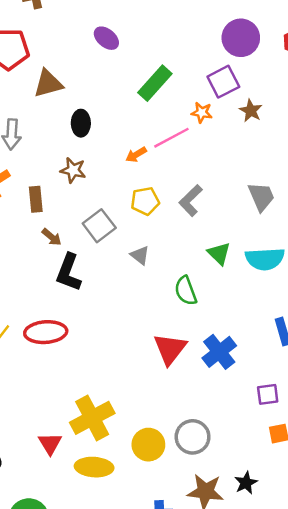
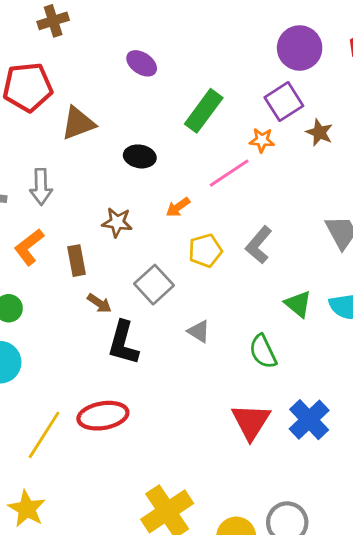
black ellipse: (81, 123) -> (140, 156), moved, turned -75
orange arrow: (136, 155) -> (178, 207), moved
gray triangle: (140, 255) -> (199, 331), moved

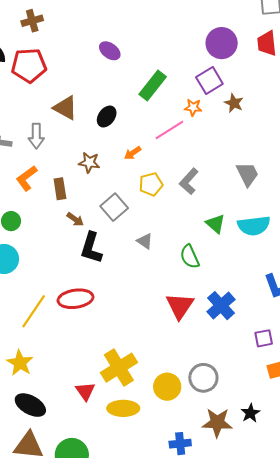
brown cross: (53, 21) -> (32, 21), moved
brown triangle: (78, 123) -> (65, 108), moved, turned 48
black ellipse: (140, 156) -> (107, 116), turned -65

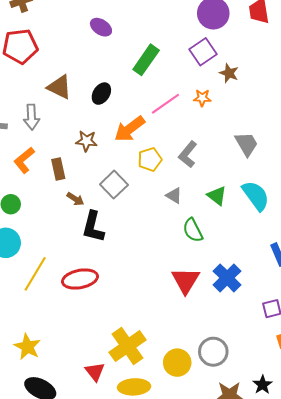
orange star: (193, 107) -> (202, 98), moved
orange arrow: (133, 153) -> (130, 129), size x1.8
cyan semicircle: (254, 226) -> (256, 196), turned -116
gray triangle: (145, 241) -> (174, 195), moved
yellow line: (34, 311) -> (35, 274), moved

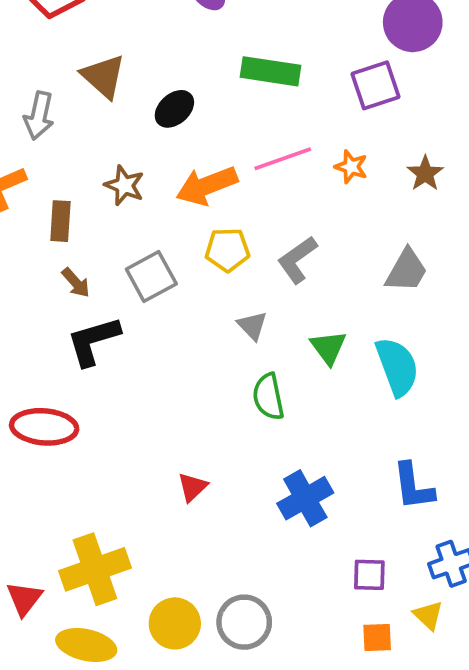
green rectangle: (146, 60) -> (270, 71), turned 48
brown star: (229, 73) -> (425, 173), moved
gray trapezoid: (246, 144) -> (406, 270), turned 44
black L-shape: (93, 227) -> (93, 341), turned 44
red triangle: (186, 280) -> (192, 487), moved, size x0.6

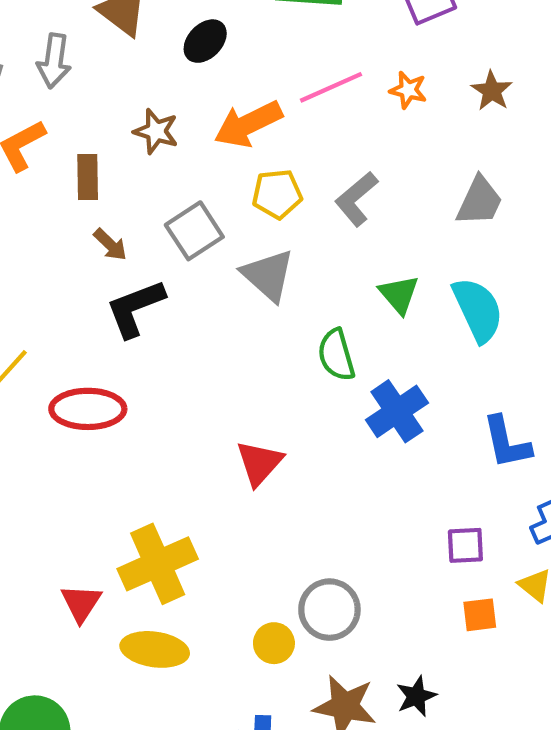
gray triangle: (252, 326) -> (268, 275), moved, size x1.6
red triangle: (192, 487) -> (259, 463), size x1.4
blue cross: (305, 498) -> (397, 411), moved
yellow circle: (175, 623) -> (274, 643), moved, size x0.7

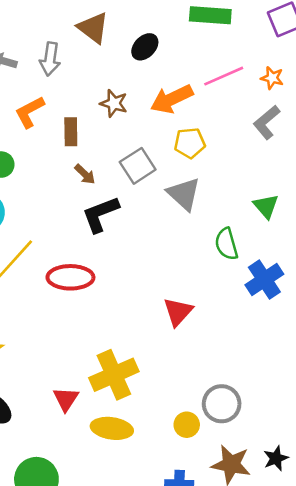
gray L-shape: (356, 199) -> (266, 122), moved

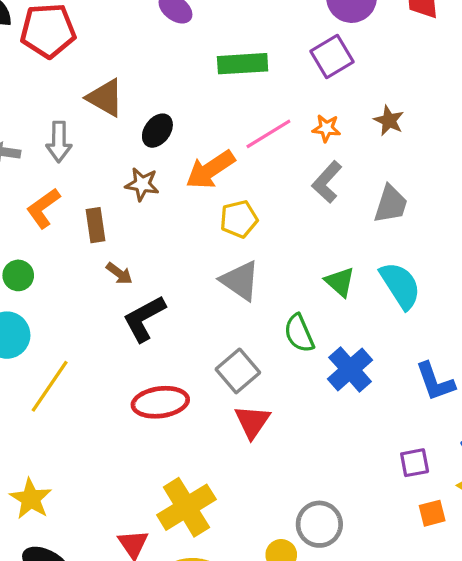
black ellipse: (145, 47) -> (157, 131), moved
gray square: (138, 166) -> (238, 371), moved
red ellipse: (70, 277) -> (160, 402), moved

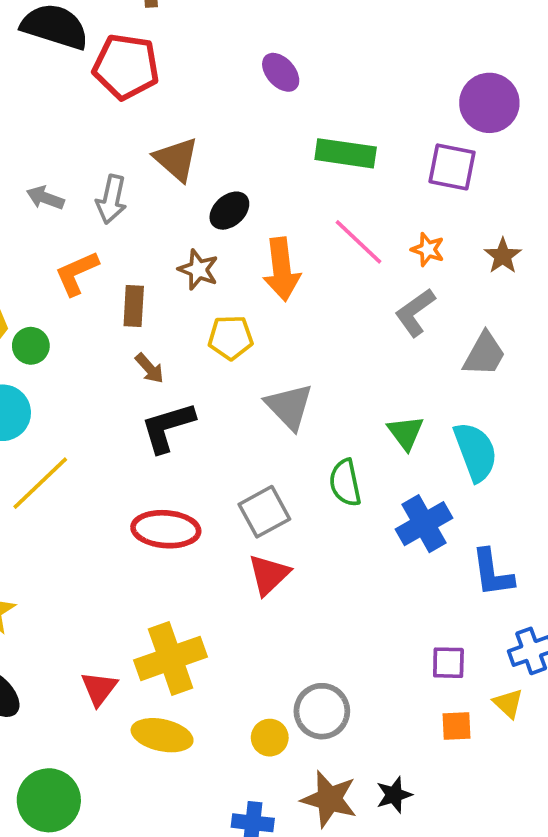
purple square: (332, 56) -> (452, 167), turned 30
pink line: (268, 134) -> (359, 242), turned 63
orange arrow: (210, 170) -> (282, 269), turned -75
yellow pentagon: (239, 219) -> (231, 338), moved
blue cross: (350, 369) -> (424, 524), moved

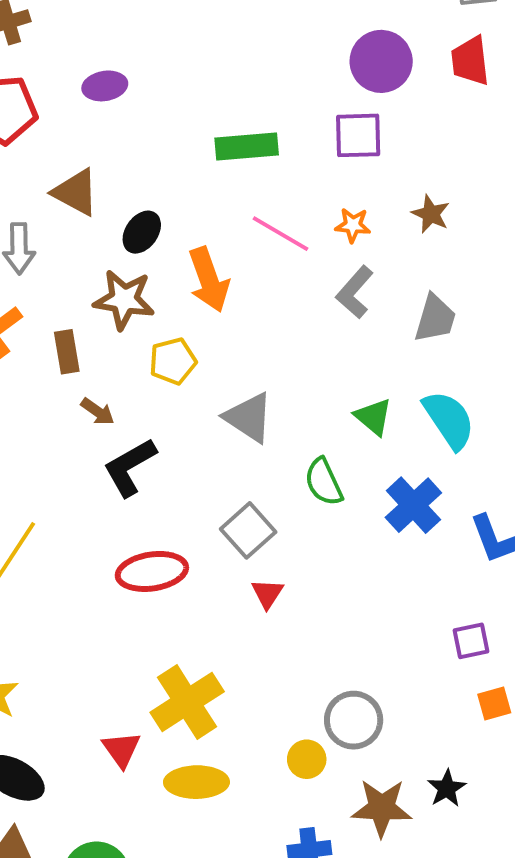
purple ellipse: (281, 72) -> (105, 86), moved, turned -45
brown star: (198, 270) -> (124, 300), size x1.4
red triangle: (269, 575) -> (267, 594), size x0.7

